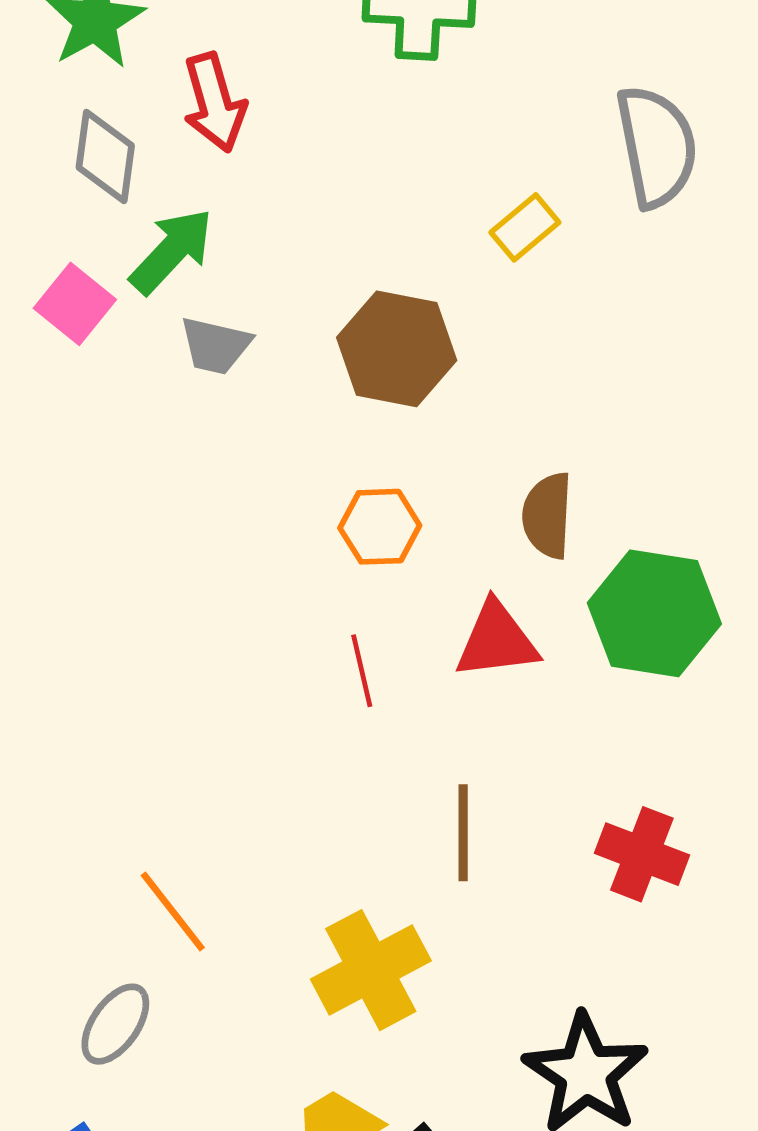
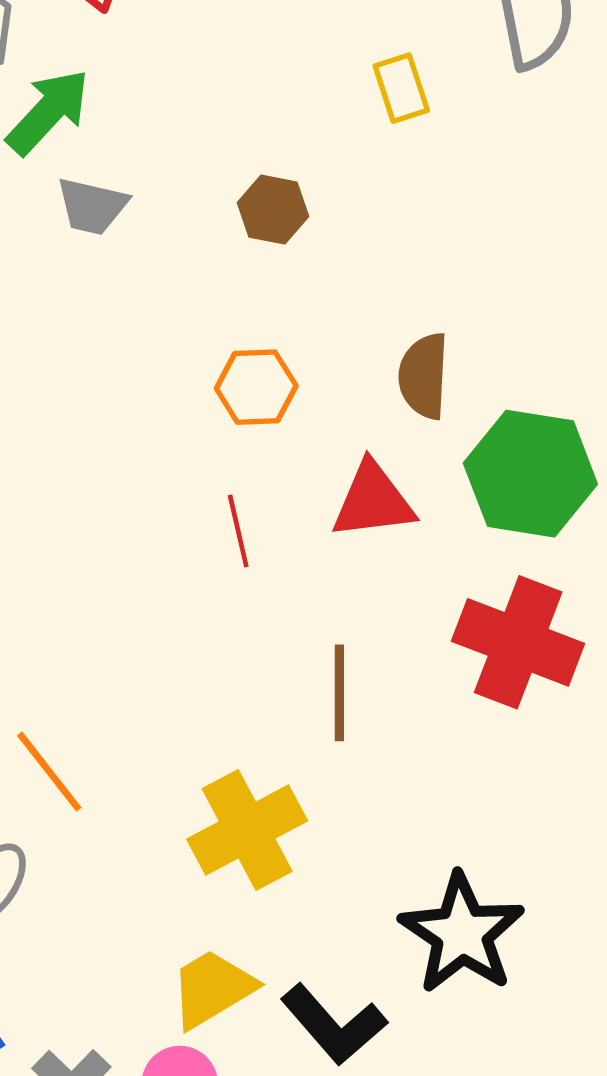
yellow rectangle: (525, 227) -> (401, 88), turned -68
brown hexagon: (397, 349) -> (273, 210), size x0.6
red cross: (642, 854) -> (518, 642), moved, size x1.4

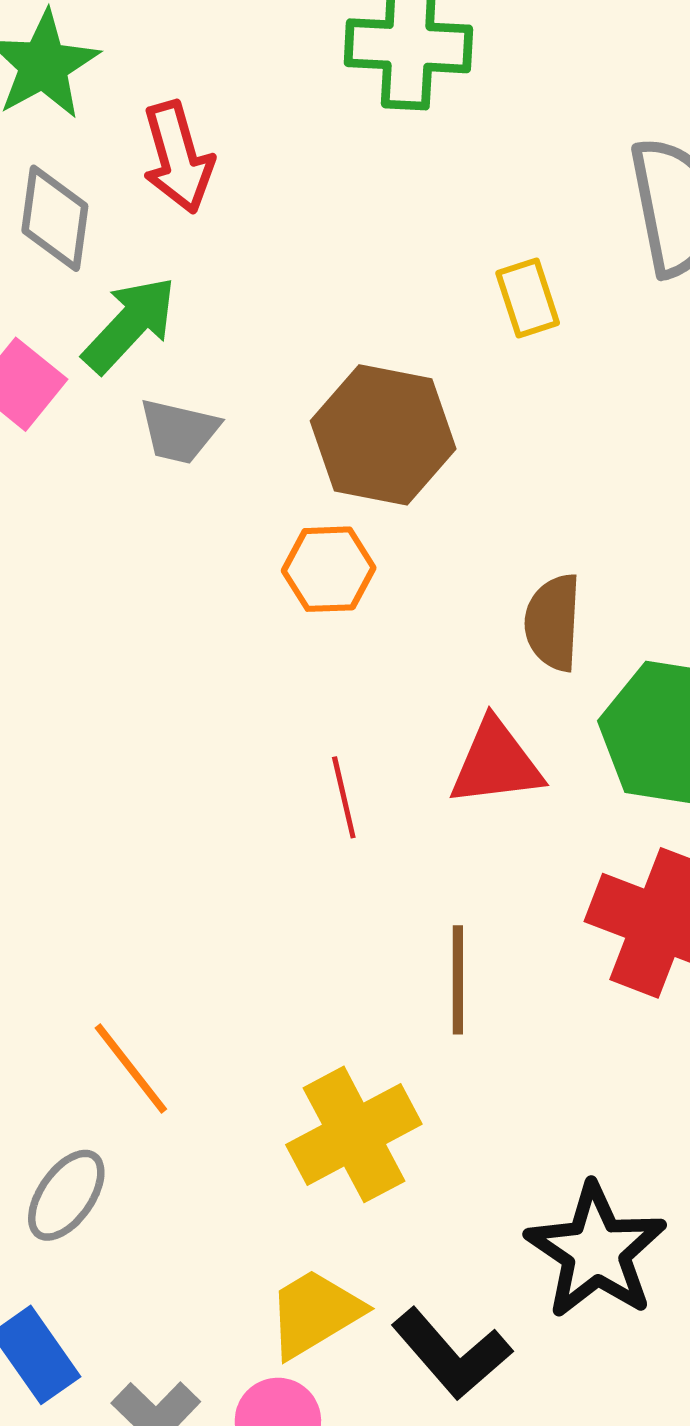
brown hexagon: (273, 210) -> (383, 435), size x1.8
orange hexagon: (256, 387) -> (329, 569), moved

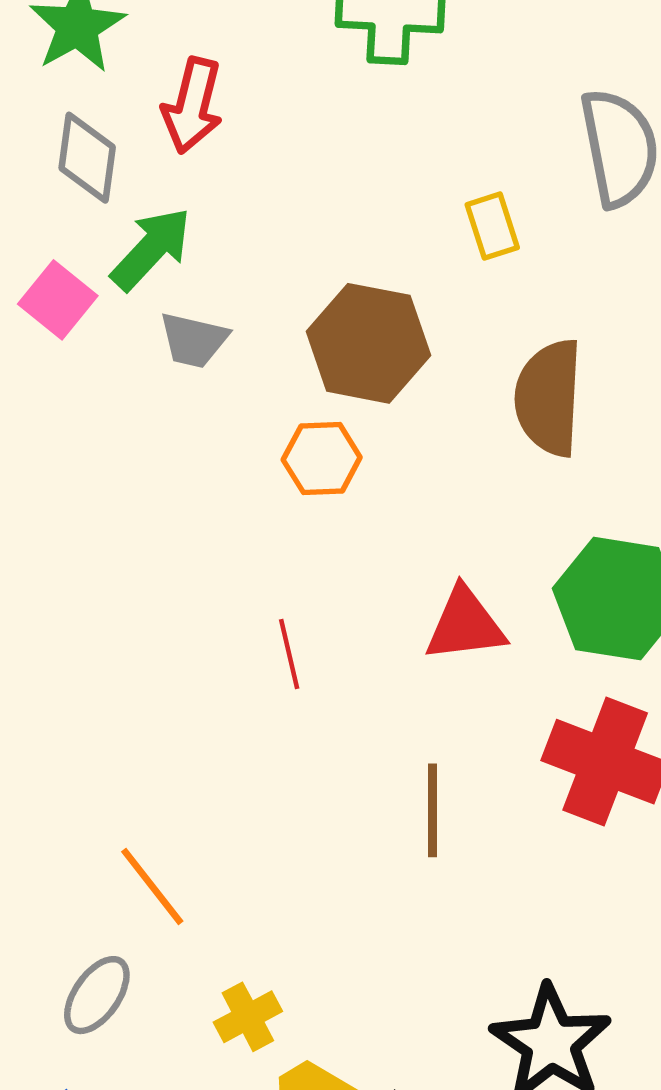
red arrow: (178, 157) -> (192, 105), turned 30
brown semicircle: (553, 622) -> (549, 398), moved, size x1.4
red line: (344, 797) -> (289, 654), moved
yellow cross: (354, 1134) -> (248, 1017), moved, size x0.6

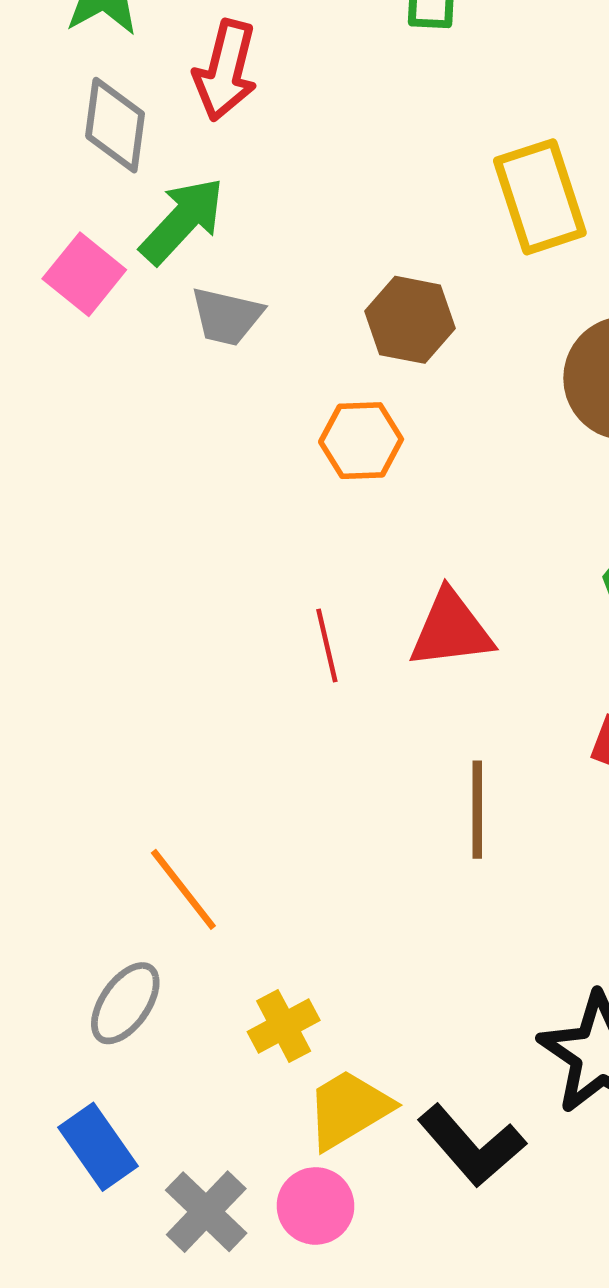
yellow rectangle: (492, 226) -> (540, 197), size x1.6
brown hexagon: (368, 343) -> (410, 320), size x0.7
red triangle: (465, 625) -> (451, 630), moved

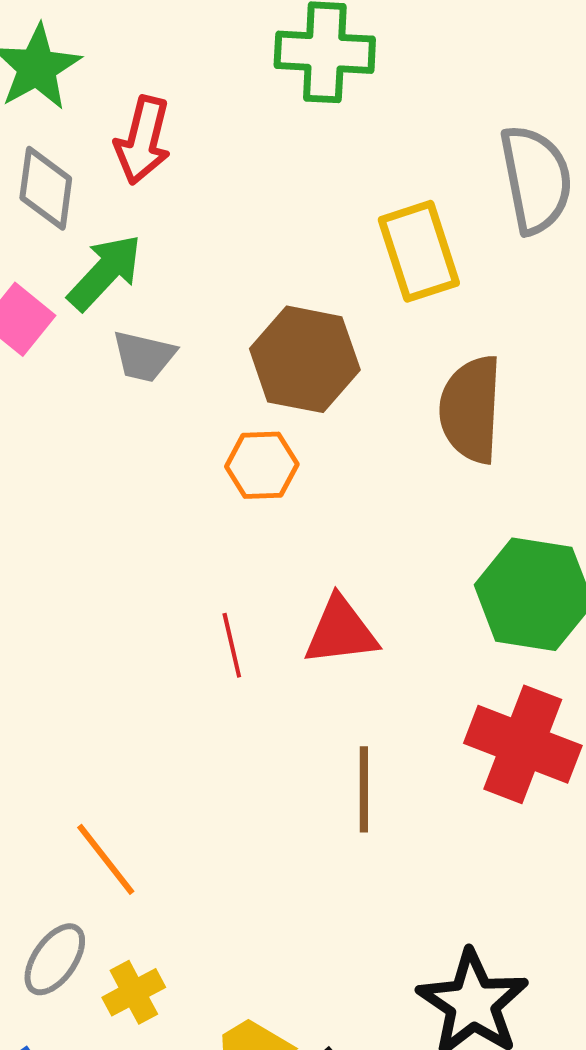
brown hexagon: (410, 320) -> (305, 359), size x1.4
yellow cross: (284, 1026) -> (134, 992), moved

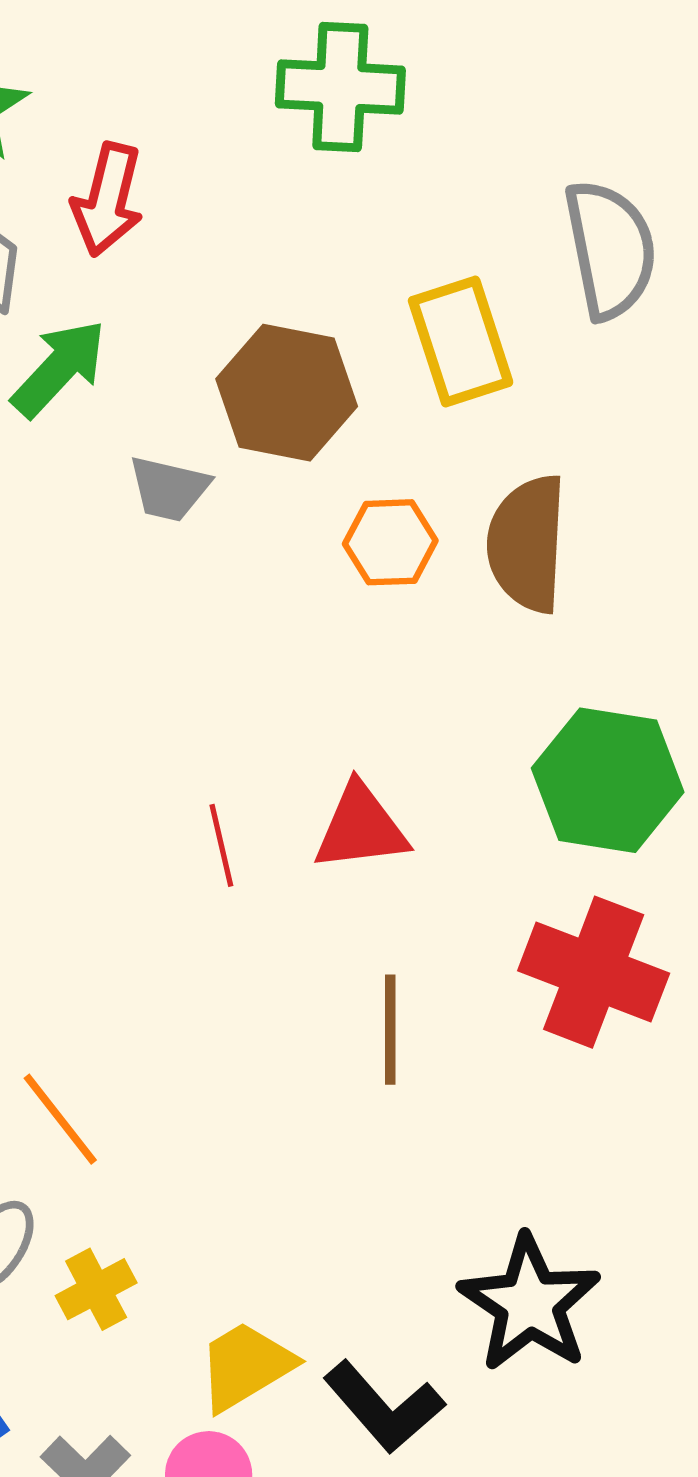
gray trapezoid: (144, 356) -> (169, 489), moved
brown hexagon: (305, 359) -> (287, 393), moved
orange hexagon: (262, 465) -> (390, 542), moved

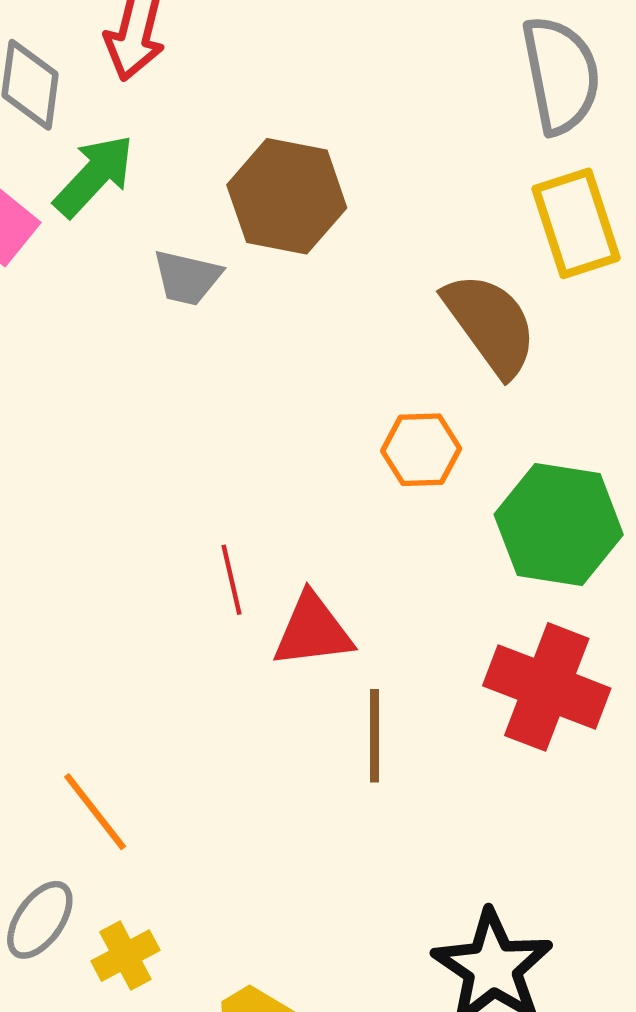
yellow rectangle: (461, 341) -> (576, 223), moved
orange hexagon: (390, 542) -> (421, 450), moved
brown semicircle: (527, 544) -> (490, 324), turned 141
red triangle: (361, 828) -> (313, 631), moved

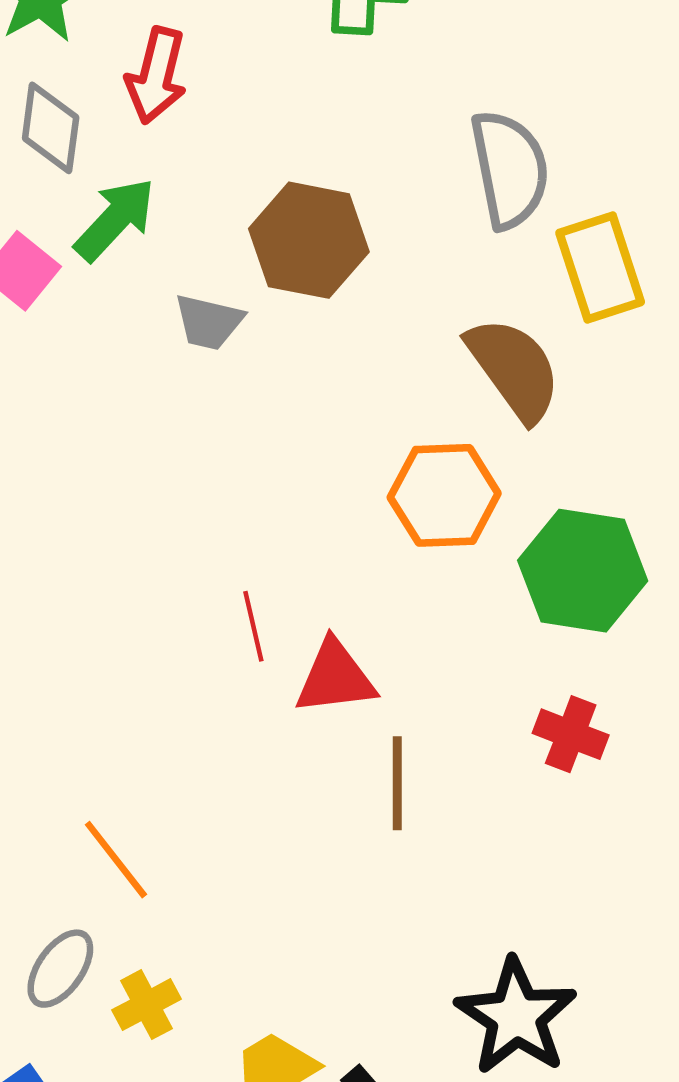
gray semicircle: (561, 75) -> (510, 169), moved
orange hexagon: (421, 450) -> (444, 495), size x1.4
red cross: (547, 687) -> (571, 734), size x0.6

